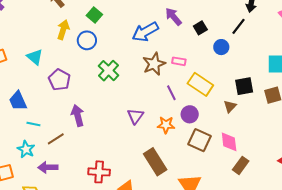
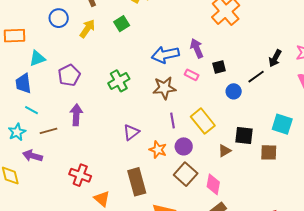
blue circle: (87, 40) -> (59, 18), moved
cyan triangle: (35, 57) -> (37, 58), moved, turned 42
pink rectangle: (179, 61) -> (192, 75), moved

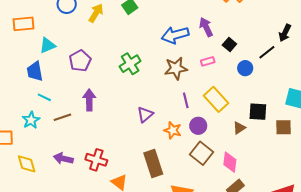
black square: (219, 67) -> (229, 44), turned -32
pink rectangle: (192, 75) -> (208, 61), moved, turned -40
purple arrow: (33, 156) -> (63, 159), moved

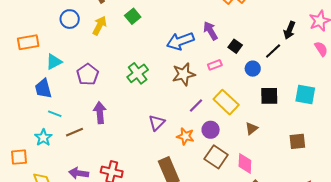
purple line: (186, 100) -> (196, 105), turned 63
black square: (258, 112) -> (269, 96), moved
brown square: (284, 127) -> (297, 141), moved

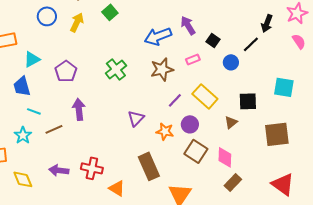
black square: (269, 96) -> (248, 101), moved
brown square: (297, 141) -> (277, 134), size x1.5

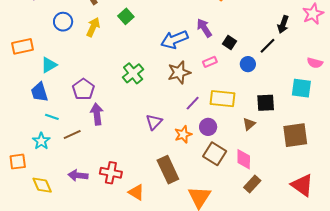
pink semicircle: (299, 41) -> (315, 63), moved, turned 140
purple pentagon: (66, 71) -> (83, 89), moved
yellow rectangle: (205, 96) -> (223, 99), turned -35
orange star: (165, 131) -> (183, 134), turned -30

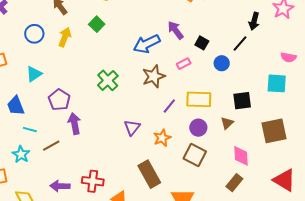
cyan triangle: (49, 65) -> (34, 74), moved
purple circle: (208, 127) -> (198, 128), moved
pink diamond: (244, 159) -> (241, 156), moved

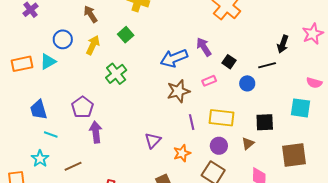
black line: (240, 44) -> (267, 65), turned 30
cyan triangle: (34, 74) -> (48, 62), moved
green cross: (108, 80) -> (116, 74), moved
purple line: (169, 106) -> (192, 122), turned -56
brown line: (51, 146) -> (73, 166), moved

